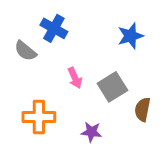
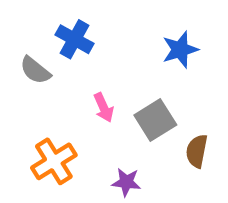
orange cross: (39, 117) -> (54, 161), turned -32

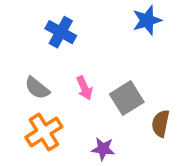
blue star: (180, 50) -> (147, 20), moved
gray semicircle: (35, 70) -> (37, 88), moved

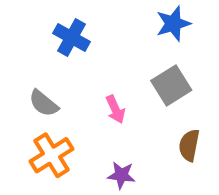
pink arrow: (84, 88) -> (115, 109), moved
gray square: (127, 98) -> (171, 85), moved

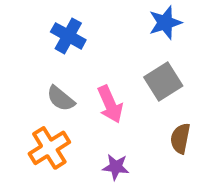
gray semicircle: (44, 103) -> (61, 99), moved
pink arrow: (115, 109) -> (110, 104), size x1.4

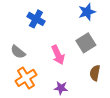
gray semicircle: (61, 99) -> (18, 52), moved

